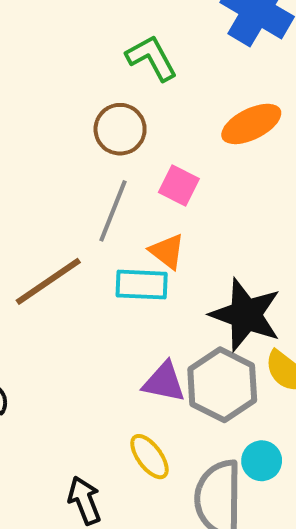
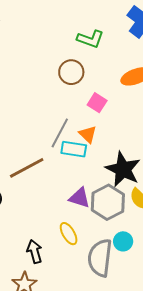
green L-shape: (152, 58) -> (90, 39), turned 132
gray line: (113, 211) -> (60, 133), moved
brown line: (48, 281) -> (27, 168), moved

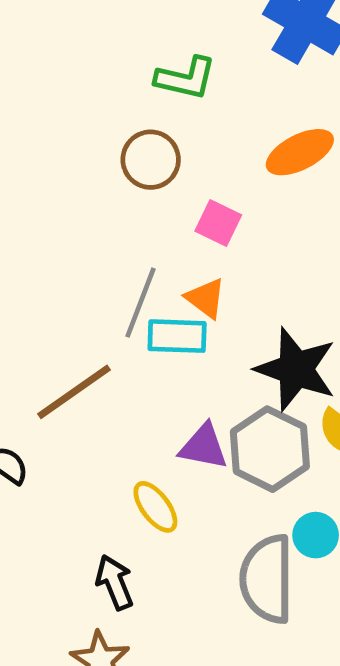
yellow ellipse: (69, 234) -> (155, 507), moved

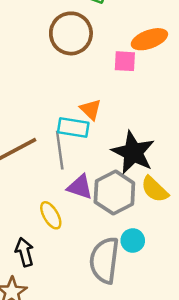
brown circle: (151, 160) -> (71, 33), size x1.4
pink square: (218, 223) -> (125, 61), moved, turned -30
gray line: (141, 303) -> (60, 150), moved, turned -36

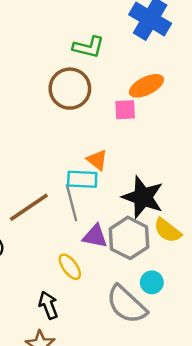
gray semicircle: (104, 260) -> (127, 305), turned -48

